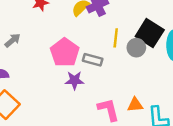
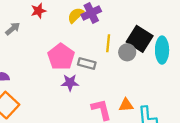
gray arrow: (13, 40) -> (13, 29), moved

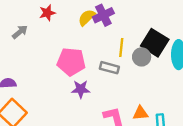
pink pentagon: (61, 57) -> (71, 62), turned -30
gray rectangle: (87, 64) -> (109, 68), moved

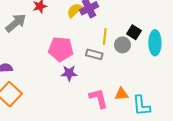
gray arrow: (20, 32) -> (16, 23), size x1.5
black square: (155, 43) -> (134, 32), size x0.6

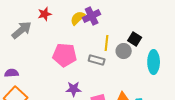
cyan ellipse: (155, 43) -> (154, 62), moved
purple star: (69, 73) -> (74, 89), moved

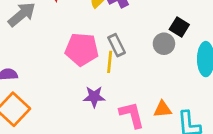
yellow line: (107, 43) -> (110, 62), moved
gray rectangle: (97, 60) -> (117, 45), moved, turned 49

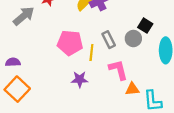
gray rectangle: (117, 45) -> (109, 40), moved
pink L-shape: (132, 115) -> (118, 70), moved

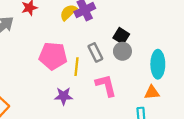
black square: (145, 26) -> (121, 36), moved
orange triangle: (132, 89) -> (152, 92), moved

